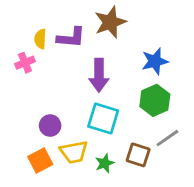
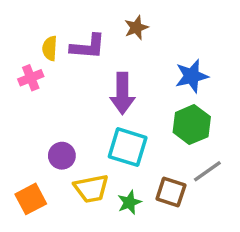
brown star: (110, 22) -> (136, 28), size x0.6
orange square: (40, 160) -> (31, 199), moved

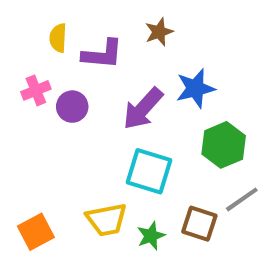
yellow semicircle: (50, 48) -> (58, 38), moved
blue star: (192, 76) -> (195, 88), moved
purple arrow: (122, 93) -> (143, 109), turned 42
purple circle: (62, 156) -> (72, 107), moved

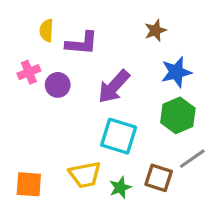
brown star: (159, 32) -> (155, 30), moved
blue star: (195, 88) -> (176, 72), moved
orange square: (36, 232) -> (29, 184), turned 32

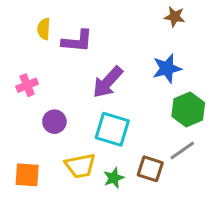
brown star: (155, 30) -> (175, 17), moved, turned 30
pink cross: (29, 72) -> (27, 85), moved
purple circle: (58, 85) -> (54, 122), moved
green hexagon: (178, 115) -> (188, 109), moved

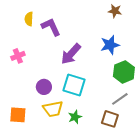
purple L-shape: (77, 41) -> (51, 27), turned -120
purple circle: (54, 122) -> (44, 87), moved
brown square: (150, 169) -> (110, 119), moved

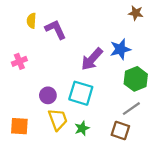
brown star: (115, 11) -> (136, 13), moved
purple arrow: (71, 54) -> (92, 59), moved
yellow trapezoid: (53, 109) -> (58, 120), turned -100

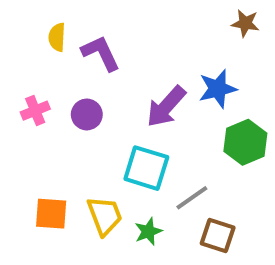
purple circle: (48, 95) -> (87, 114), moved
gray line: (131, 109) -> (192, 198), moved
orange square: (19, 126) -> (51, 214), moved

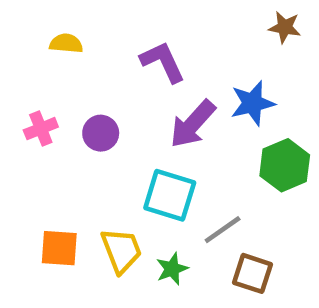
yellow semicircle: (57, 37) -> (66, 43), turned 92
purple L-shape: (101, 53) -> (163, 62), moved

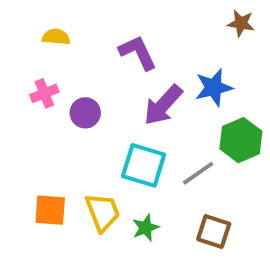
pink cross: (41, 129) -> (44, 93), moved
gray line: (223, 230) -> (198, 173), moved

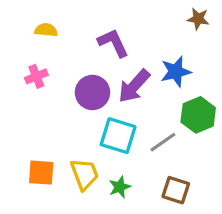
purple circle: (85, 113) -> (92, 92), moved, size x1.4

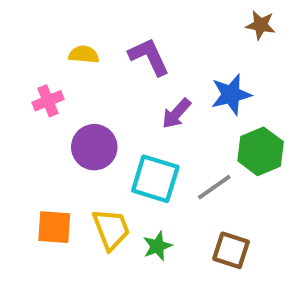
yellow semicircle: (46, 30) -> (84, 55), moved
purple arrow: (134, 86) -> (176, 113), size x0.7
purple circle: (92, 92) -> (94, 147), moved

